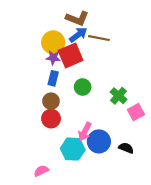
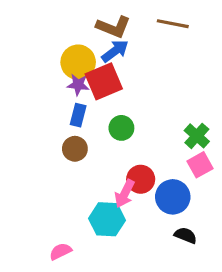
brown line: (99, 38) -> (173, 24), moved
green cross: (119, 96) -> (197, 136), moved
red circle: (51, 119) -> (141, 179), moved
blue circle: (99, 141) -> (173, 197), moved
black semicircle: (126, 148) -> (186, 235), moved

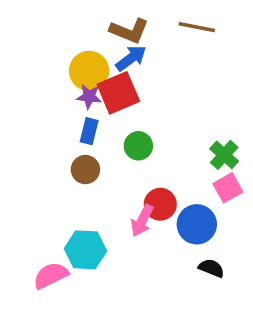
cyan hexagon: (107, 219) -> (85, 250), moved
pink semicircle: (60, 251) -> (51, 275), moved, size x1.4

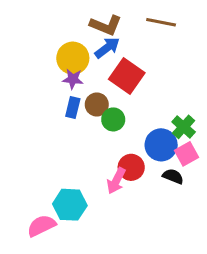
red square: (118, 93) -> (127, 76), moved, turned -32
brown circle: (85, 170) -> (97, 105), moved
blue circle: (197, 224) -> (161, 145), moved
black semicircle: (211, 268) -> (173, 176), moved

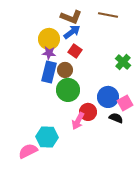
red square: (127, 76) -> (75, 51), moved, size x0.6
blue rectangle: (73, 107) -> (49, 72), size x1.5
green circle: (113, 119) -> (68, 90), moved, size x1.5
green cross: (184, 127) -> (123, 62), moved

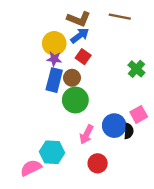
blue circle: (108, 97) -> (114, 126), moved
red circle: (88, 112) -> (98, 163), moved
black semicircle: (116, 118) -> (129, 131), turned 72

